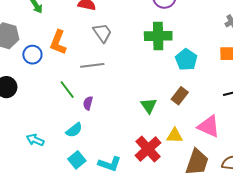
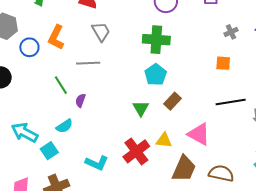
cyan pentagon: (186, 60) -> (156, 75), moved
cyan arrow: (35, 140) -> (25, 133), size x1.5
cyan square: (77, 160) -> (49, 151), moved

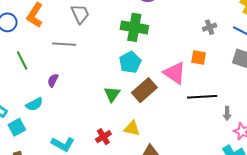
green line: (61, 85) -> (22, 60), moved
brown rectangle: (173, 101) -> (144, 90), size x1.4
pink triangle: (199, 134) -> (175, 73), moved
red cross: (136, 151) -> (103, 137), size x0.6

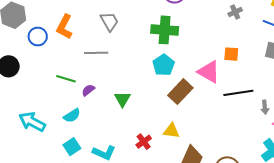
gray cross: (210, 27) -> (235, 12), moved
green line: (22, 60) -> (66, 79), moved, turned -42
purple semicircle: (53, 80) -> (88, 90), turned 32
green triangle: (112, 94) -> (123, 99), moved
cyan square: (17, 127) -> (72, 147), moved

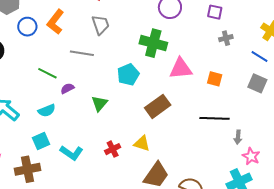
cyan pentagon: (164, 65) -> (128, 75), moved
pink triangle: (209, 72) -> (181, 69), moved, turned -45

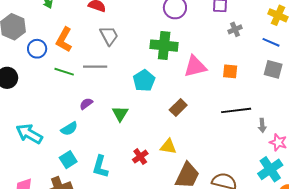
green line: (47, 73) -> (64, 72), moved
brown rectangle: (158, 106) -> (178, 107), size x0.7
cyan L-shape: (72, 153) -> (100, 167), turned 80

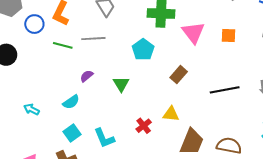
pink triangle: (195, 66) -> (193, 33), turned -50
black line: (236, 110) -> (225, 90), moved
cyan arrow: (29, 134) -> (31, 109), size x0.6
cyan L-shape: (100, 167) -> (104, 138), turned -35

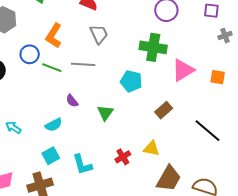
blue circle: (34, 24) -> (30, 54), moved
pink triangle: (193, 33) -> (183, 70), turned 30
cyan pentagon: (143, 50) -> (131, 81), turned -30
purple semicircle: (87, 76) -> (72, 101), turned -96
black line: (225, 90) -> (207, 131), turned 44

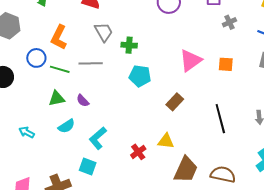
green cross: (153, 47) -> (129, 45), moved, size x0.6
green triangle: (105, 113) -> (57, 98), moved, turned 48
black line: (207, 131) -> (220, 119), turned 40
cyan square: (51, 156) -> (88, 166), moved, turned -36
cyan L-shape: (82, 165) -> (98, 138), moved, turned 70

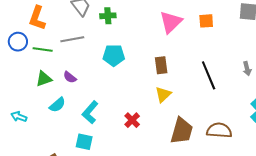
cyan pentagon: (140, 76) -> (114, 55), moved
brown rectangle: (175, 102) -> (161, 65), turned -42
yellow triangle: (166, 141) -> (163, 94), moved, turned -42

